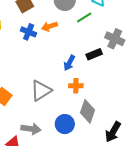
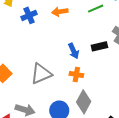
blue cross: (29, 32) -> (29, 15), moved, turned 35
blue arrow: (69, 63) -> (74, 51), turned -63

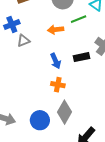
orange arrow: (60, 12) -> (56, 30), moved
gray triangle: (41, 74) -> (23, 41), moved, size x0.6

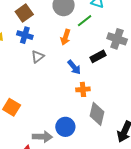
blue cross: (12, 25) -> (25, 35), moved, turned -35
orange arrow: (56, 30) -> (65, 37), turned -49
blue circle: (40, 120) -> (65, 127), moved

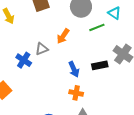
blue cross: (25, 35) -> (24, 60), moved
orange arrow: (65, 37) -> (63, 36), moved

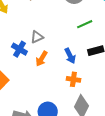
green line: (97, 27) -> (85, 24), moved
orange arrow: (63, 36) -> (42, 59), moved

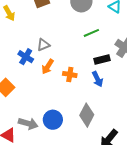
blue arrow: (70, 56) -> (97, 79), moved
orange cross: (73, 79) -> (70, 74), moved

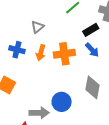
gray triangle: (43, 45) -> (37, 27), moved
orange cross: (70, 74) -> (64, 54), size x1.5

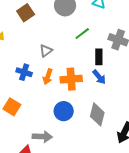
black rectangle: (91, 30) -> (99, 57), turned -63
blue circle: (62, 102) -> (64, 111), moved

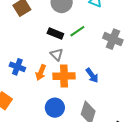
gray triangle: (46, 51) -> (57, 54), moved, turned -40
black rectangle: (99, 57) -> (55, 33), moved, turned -70

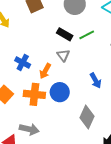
orange cross: (64, 76) -> (34, 94), moved
blue circle: (55, 108) -> (60, 92), moved

